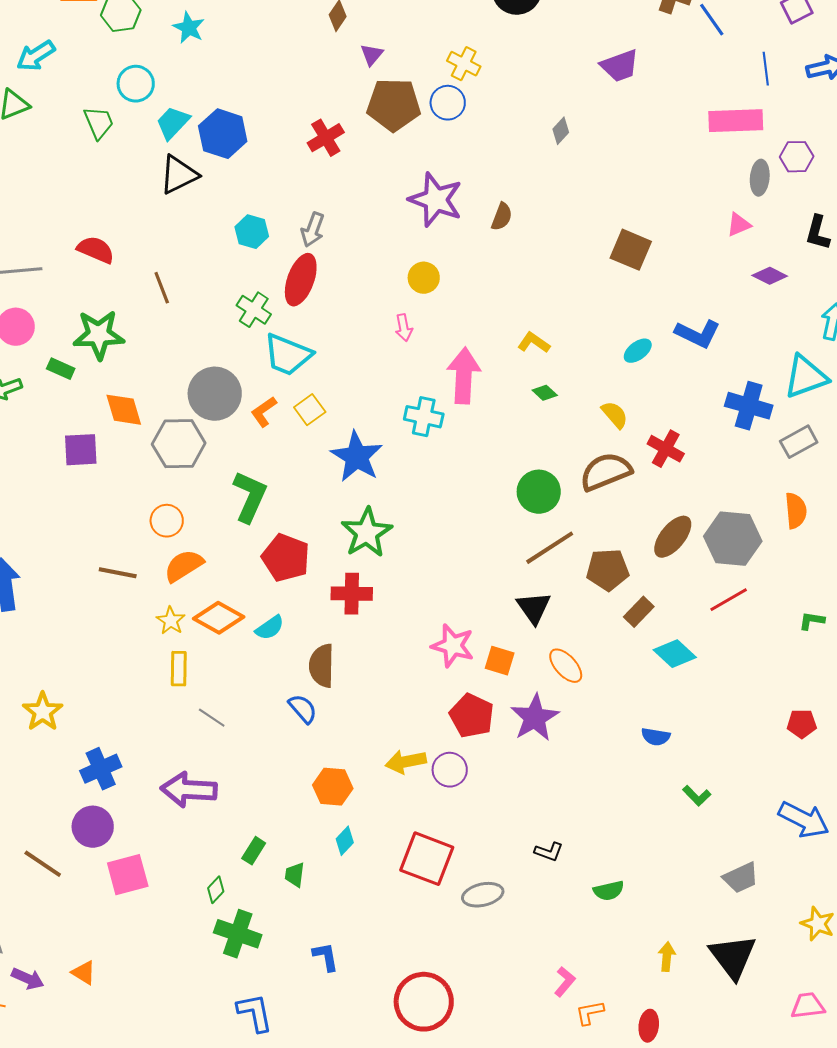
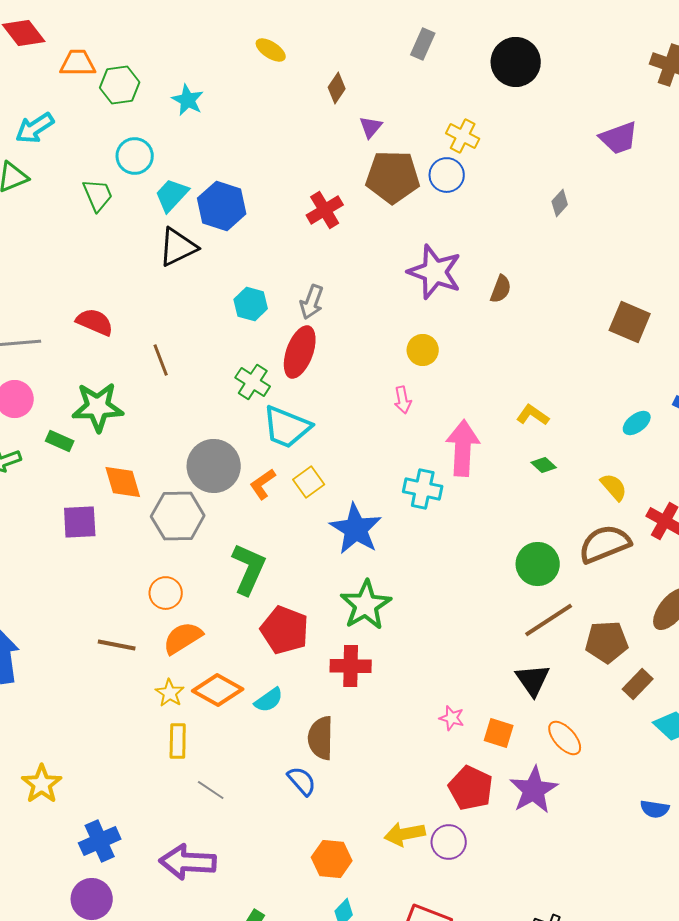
pink star: (453, 646) -> (452, 718), size x0.6

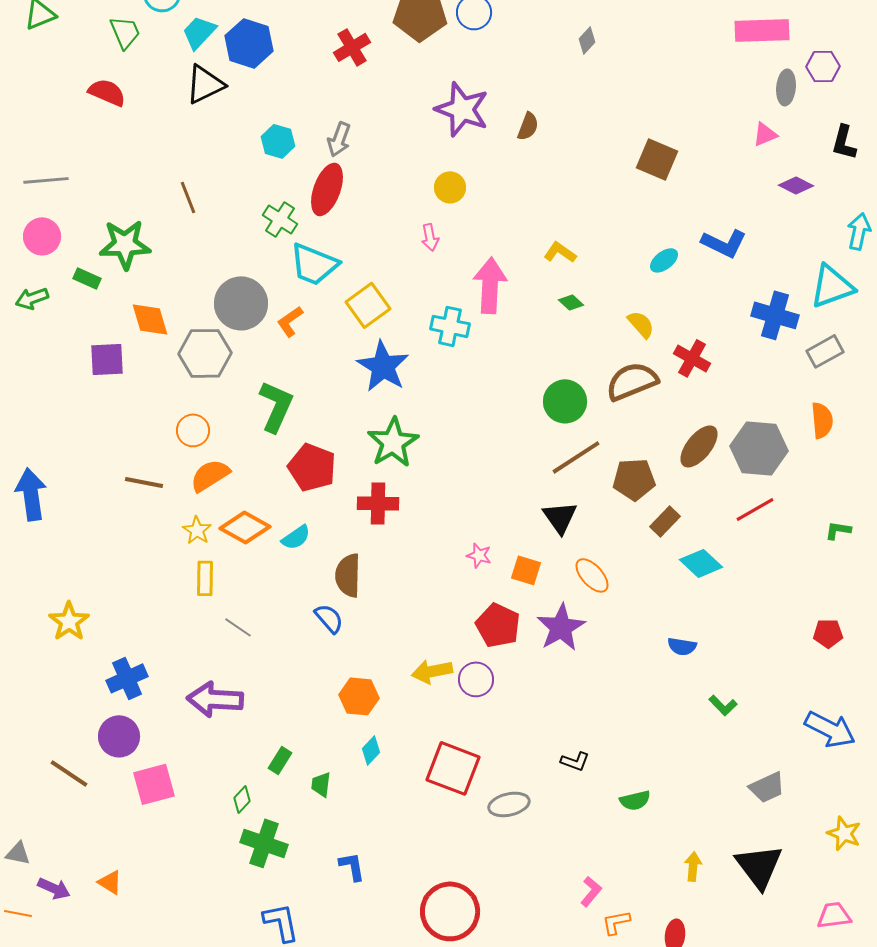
red semicircle: (95, 322) -> (107, 92), moved
yellow square: (309, 482) -> (368, 305), moved, size x1.4

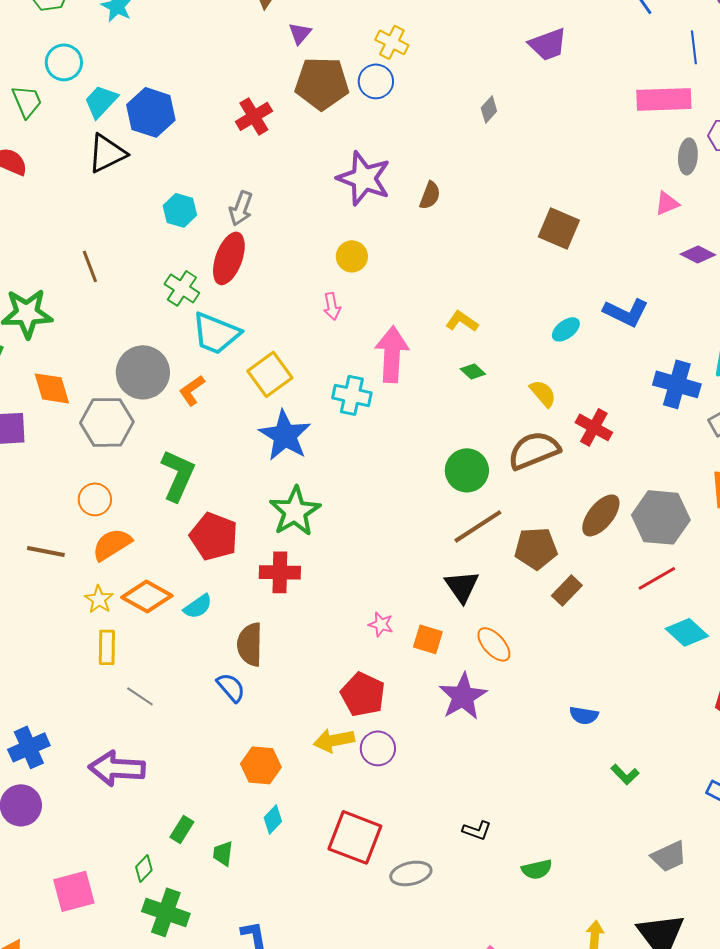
cyan diamond: (701, 563) -> (687, 632), moved
red pentagon: (498, 625) -> (363, 694), moved
pink square: (154, 784) -> (74, 891), moved

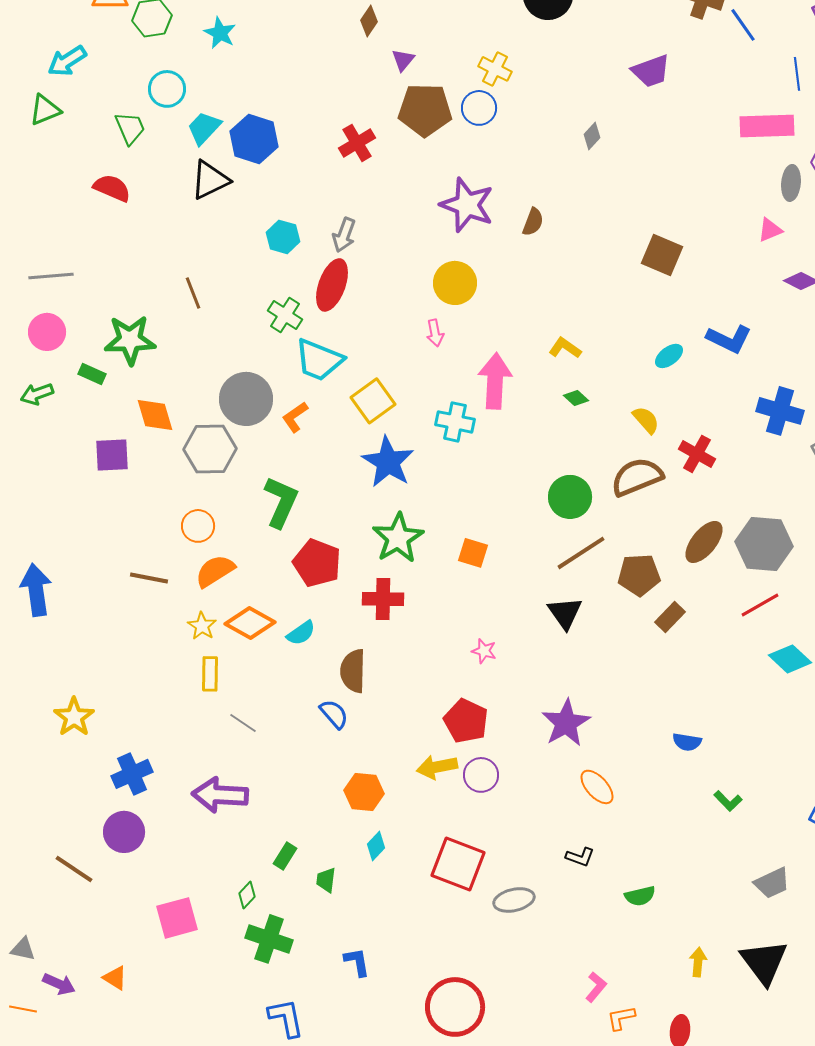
yellow circle: (352, 256) -> (455, 283), size x1.4
orange square: (428, 639) -> (473, 553), moved
orange ellipse: (494, 644) -> (597, 787), moved

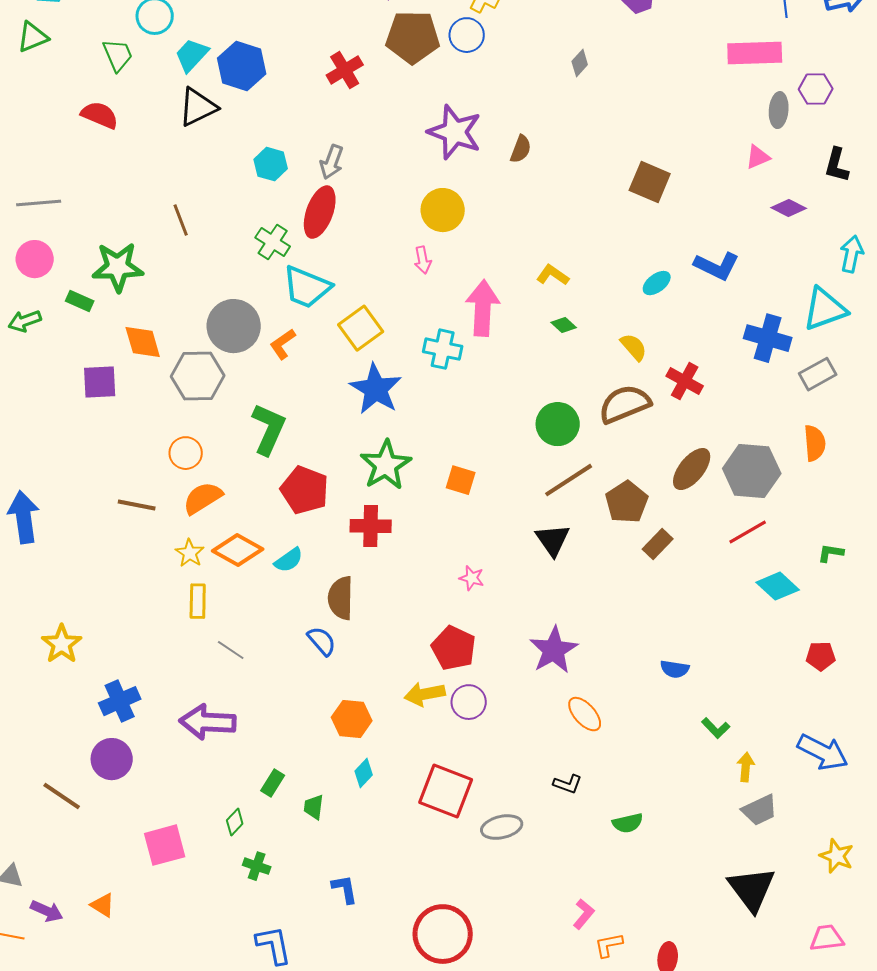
brown pentagon: (639, 575) -> (627, 502), turned -30
green cross: (269, 939) -> (257, 866), size x0.6
yellow arrow: (698, 962) -> (746, 767), moved

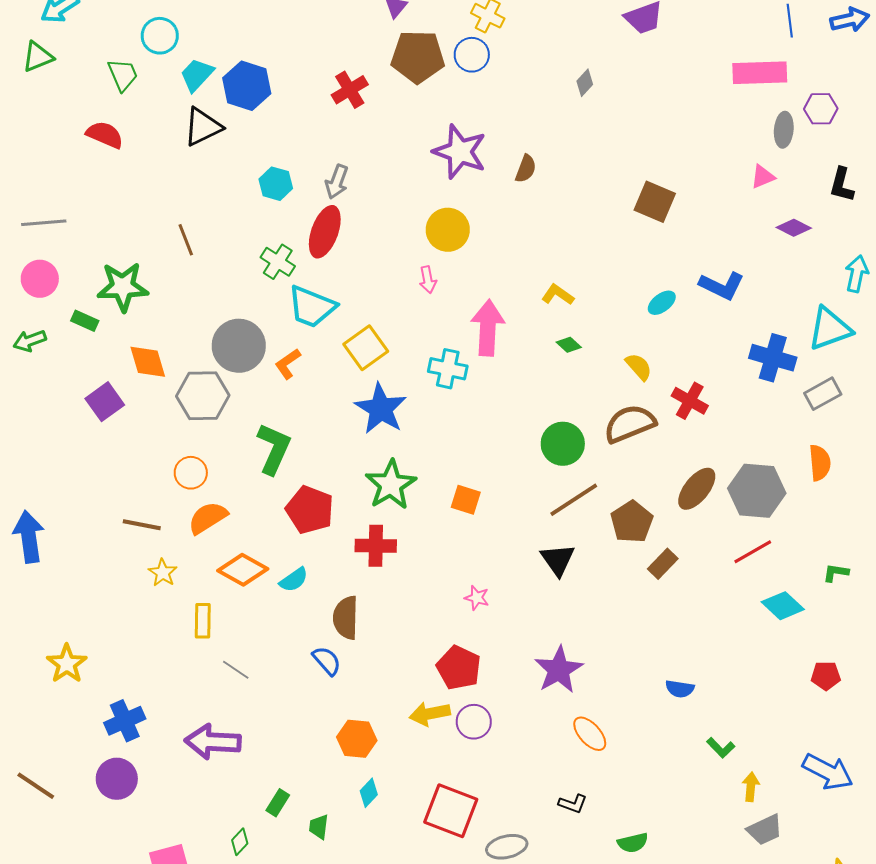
purple square: (100, 382) -> (105, 402), turned -33
yellow star: (190, 553) -> (163, 573), moved
brown line: (62, 796) -> (36, 786), moved

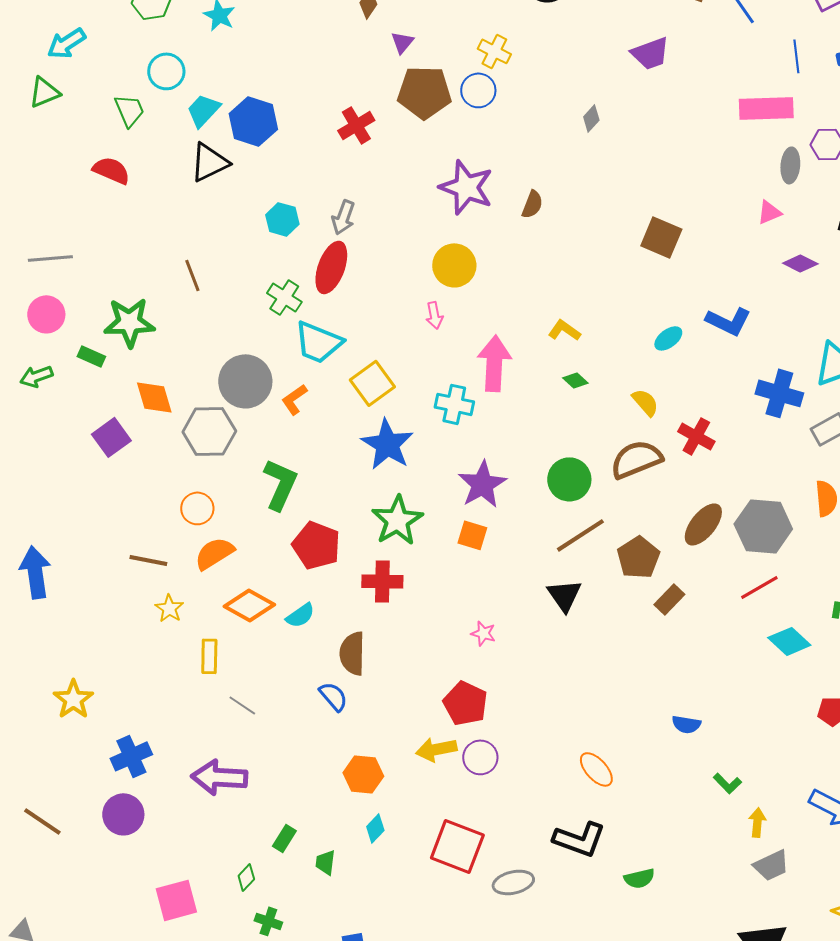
purple star: (559, 670) -> (482, 484), moved
black L-shape: (573, 804) -> (579, 839), size x1.8

